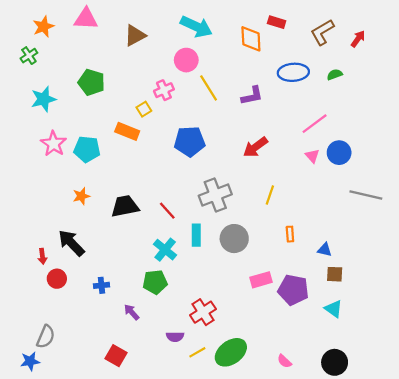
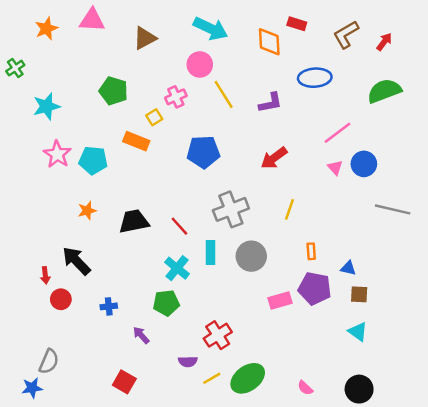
green cross: (29, 56) -> (15, 68), moved
green semicircle: (335, 75) -> (384, 91), moved, size x2.0
green pentagon: (91, 82) -> (114, 91), moved
purple pentagon: (293, 290) -> (315, 288), moved

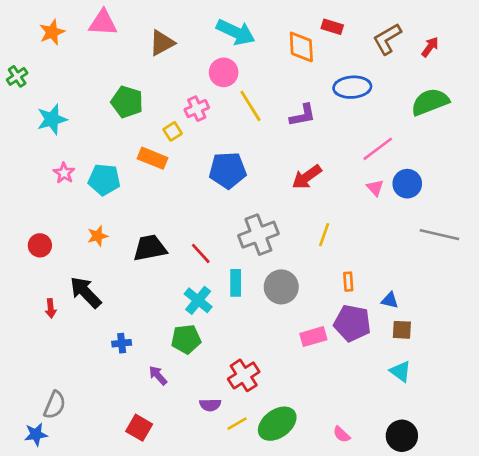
pink star: (57, 154) -> (64, 173), size x0.7
red circle: (61, 299) -> (40, 245), moved

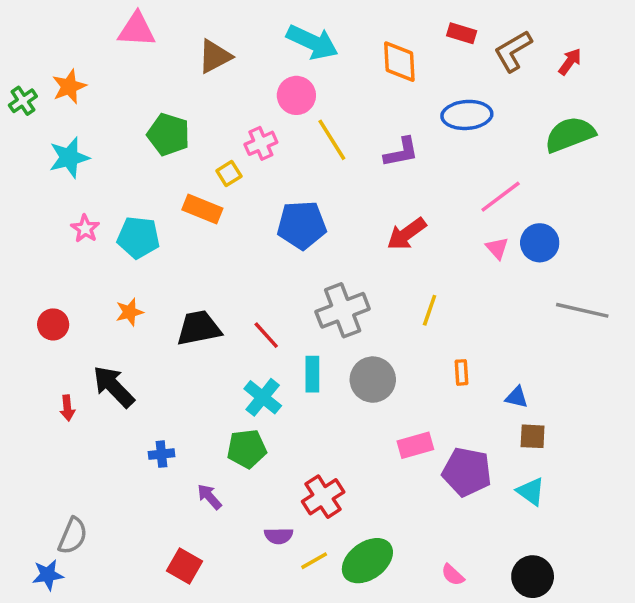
red rectangle: (332, 27) -> (462, 33), moved
orange star: (52, 32) -> (69, 87), moved
purple pentagon: (352, 323) -> (467, 472), moved

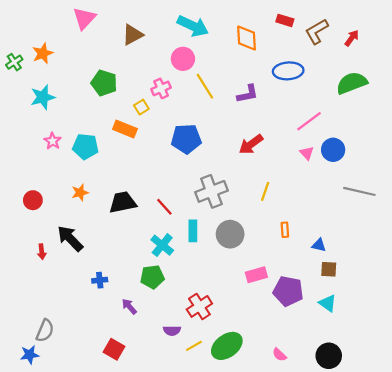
pink triangle: (137, 30) -> (84, 18), turned -50

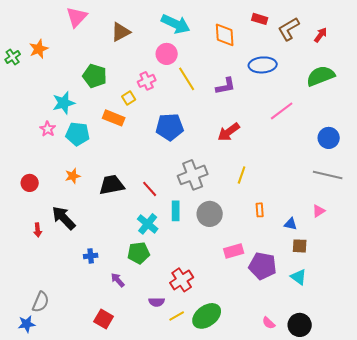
cyan star: (43, 97) -> (64, 103), moved
blue circle: (333, 150) -> (329, 138), moved
pink triangle: (307, 153) -> (319, 211), moved, turned 40
pink semicircle: (279, 355) -> (269, 323), moved

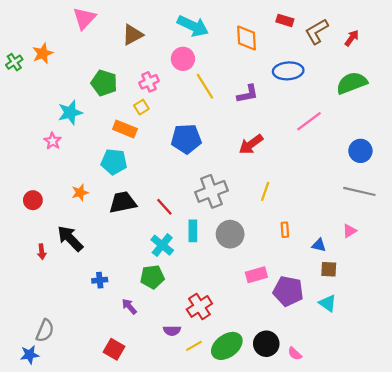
pink cross: (147, 81) -> (149, 82), moved
cyan pentagon: (78, 134) -> (114, 162), moved
black circle: (300, 325) -> (266, 344), moved

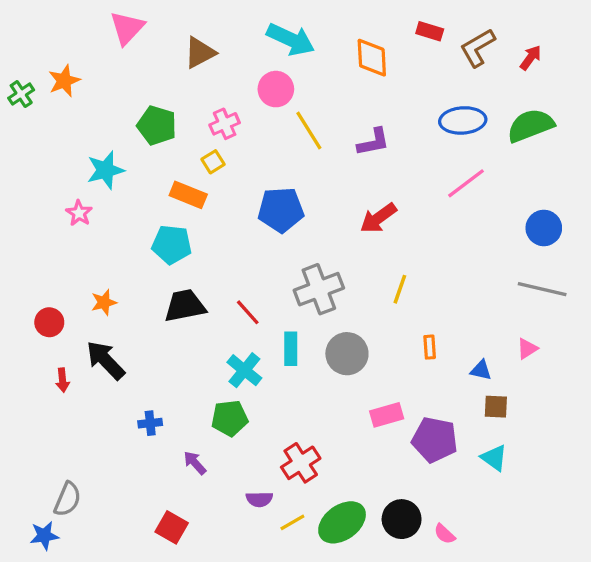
blue ellipse: (288, 71) -> (463, 120), moved
orange star: (80, 193) -> (104, 302), moved
red circle: (33, 200) -> (49, 322), moved

